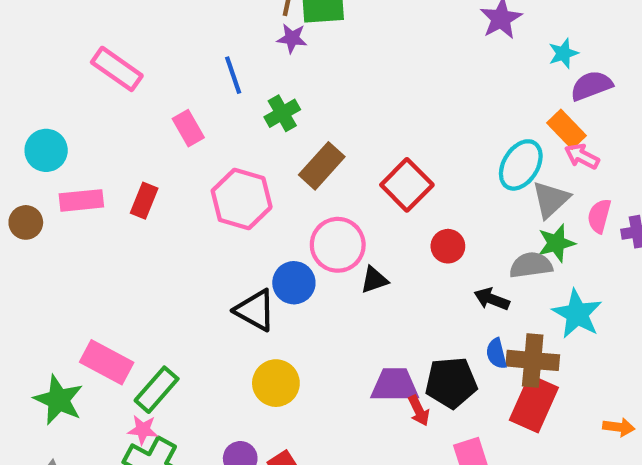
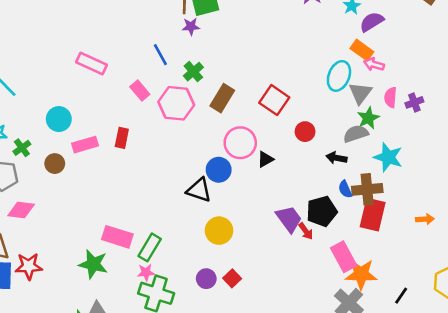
pink hexagon: (242, 199) -> (176, 103), moved
purple trapezoid: (395, 385) -> (289, 219), turned 64

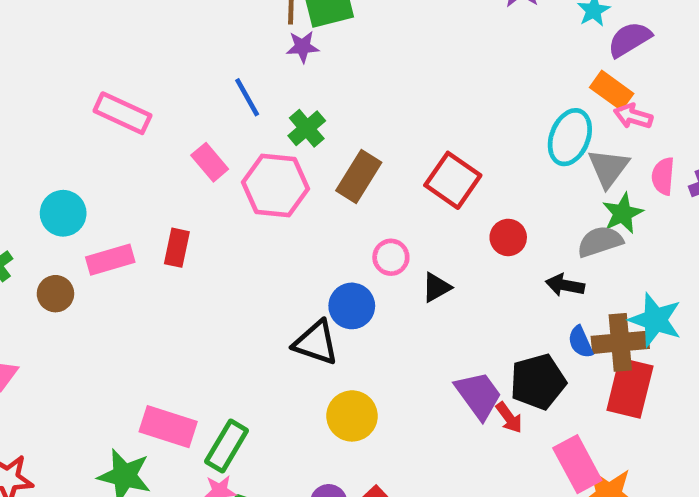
pink circle: (240, 143) -> (391, 257), size x0.6
cyan star: (388, 157) -> (655, 320), moved

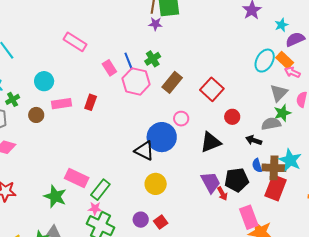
blue line: (247, 97) -> (129, 61), moved
cyan ellipse: (570, 137) -> (265, 61), moved
black triangle: (436, 287) -> (211, 142), moved, size x1.6
blue circle: (352, 306) -> (162, 137), size x1.5

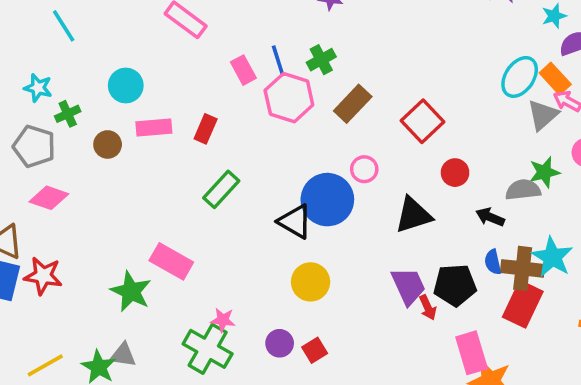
gray triangle: (279, 93) -> (543, 115), moved
green rectangle: (100, 190) -> (221, 189), moved
pink star: (95, 208) -> (223, 320), moved

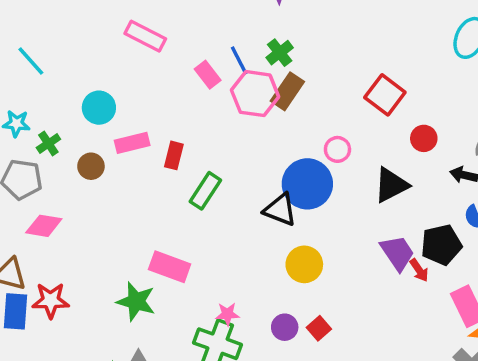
brown rectangle: (353, 104) -> (287, 91), moved
red rectangle: (206, 129) -> (174, 155), moved

